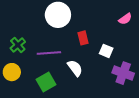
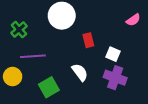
green cross: (18, 45) -> (19, 30), moved
purple line: (49, 53) -> (33, 56), moved
purple cross: (123, 73) -> (115, 78), moved

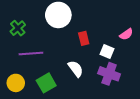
pink semicircle: (133, 20) -> (126, 34), moved
yellow circle: (13, 77) -> (16, 83), moved

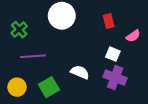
red rectangle: (84, 38) -> (109, 21), moved
white semicircle: (76, 69) -> (80, 72), turned -30

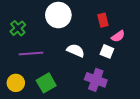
pink semicircle: (133, 36) -> (118, 36), moved
white semicircle: (80, 72) -> (76, 50), moved
purple cross: (115, 78) -> (96, 80), moved

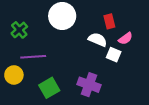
white semicircle: (76, 50) -> (98, 40), moved
purple cross: (96, 80) -> (89, 85), moved
yellow circle: (16, 83) -> (14, 75), moved

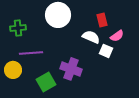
green cross: (19, 30) -> (18, 28), turned 35
purple cross: (89, 85) -> (71, 69), moved

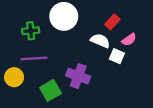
red rectangle: (102, 20) -> (112, 22), turned 56
green cross: (18, 28) -> (31, 31), moved

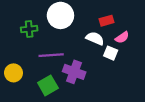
red rectangle: (112, 22) -> (106, 21), turned 32
purple line: (34, 58) -> (51, 55), moved

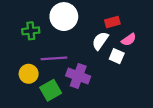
white semicircle: (95, 38) -> (100, 41), turned -78
yellow circle: (13, 73) -> (29, 74), moved

